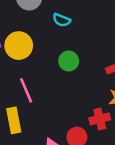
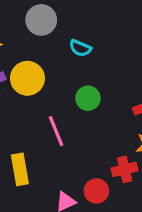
pink line: (26, 90) -> (56, 131), moved

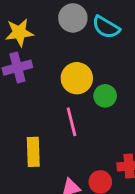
cyan semicircle: (80, 48) -> (106, 27), moved, size x1.4
yellow circle: (27, 78) -> (77, 78), moved

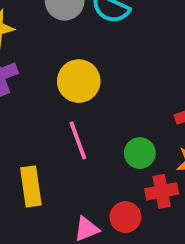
green circle: (105, 96) -> (140, 153), moved

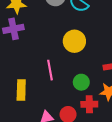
yellow circle: (79, 81) -> (74, 41), moved

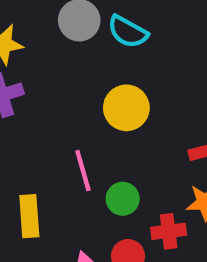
green circle: (81, 82) -> (123, 199), moved

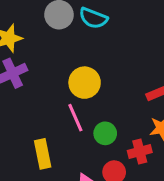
yellow circle: (126, 108) -> (85, 83), moved

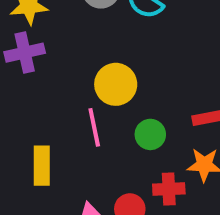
green circle: (105, 133) -> (150, 134), moved

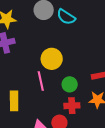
red cross: (169, 189) -> (72, 106), moved

